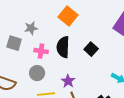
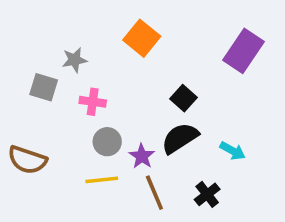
black semicircle: (63, 47) -> (180, 138), moved, turned 55
gray circle: (37, 73) -> (107, 142), moved

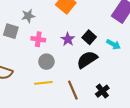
cyan arrow: (233, 151) -> (113, 44), moved
purple star: (142, 156) -> (68, 39), moved

